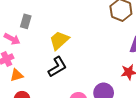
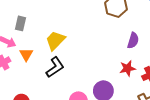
orange triangle: (17, 75) -> (26, 55), moved, turned -40

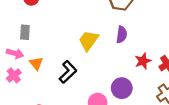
yellow trapezoid: (55, 40) -> (89, 40), moved
purple semicircle: (133, 40) -> (122, 35), moved

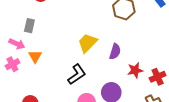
purple semicircle: (122, 35) -> (115, 52), moved
black L-shape: (68, 72) -> (77, 74), moved

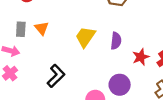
orange triangle: (35, 56) -> (42, 28), moved
black L-shape: (77, 74) -> (56, 76), moved

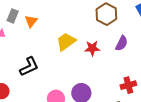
purple semicircle: (116, 41) -> (122, 43), moved
red star: (141, 57) -> (92, 48), moved

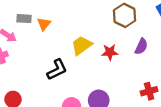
gray rectangle: (13, 16) -> (24, 19), turned 72
black L-shape: (29, 67) -> (57, 70), moved

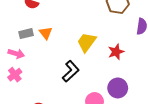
red star: (110, 52) -> (116, 52), moved

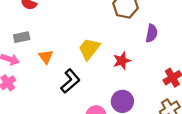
orange triangle: (46, 33) -> (46, 57), moved

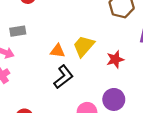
orange triangle: (46, 57) -> (58, 51), moved, turned -49

